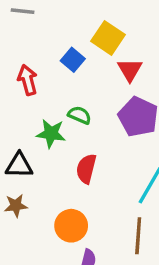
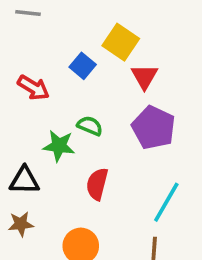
red arrow: (28, 80) -> (33, 88), turned 136

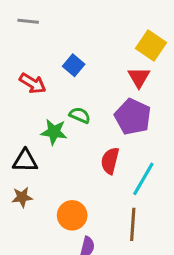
yellow square: (121, 42) -> (151, 45), moved
red triangle: (144, 77) -> (139, 77), moved
red semicircle: (97, 184) -> (110, 161), moved

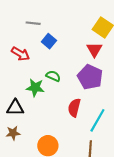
gray line: (28, 21) -> (33, 23), moved

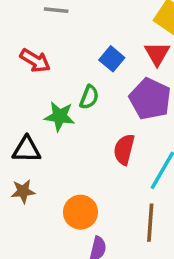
blue square: (49, 41) -> (112, 59), moved
green semicircle: (53, 76) -> (89, 97), turned 88

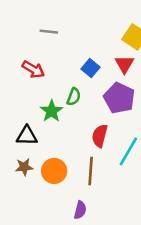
green star: (60, 116) -> (52, 111), turned 30
orange circle: (81, 212) -> (54, 171), moved
brown line: (150, 223) -> (91, 171), moved

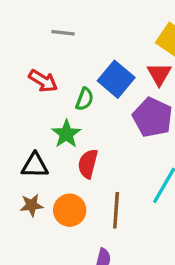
blue square: (91, 68) -> (116, 79), size x1.5
green semicircle: (74, 97) -> (85, 99), moved
red semicircle: (100, 136) -> (88, 164), moved

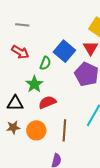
gray line: (63, 33) -> (22, 25), moved
red semicircle: (88, 164) -> (47, 102), turned 54

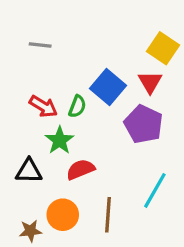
red arrow: (20, 52) -> (43, 106), moved
brown star: (13, 127) -> (30, 231), moved

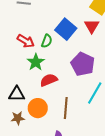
purple pentagon: (144, 124) -> (83, 64), moved
black triangle: (29, 171) -> (17, 94), moved

